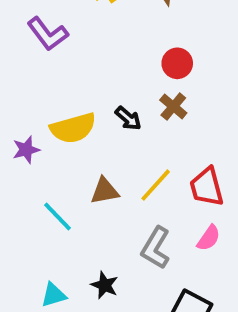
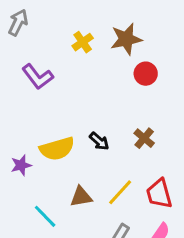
red circle: (177, 63) -> (146, 74), moved
brown cross: (173, 107) -> (144, 138), moved

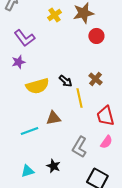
purple star: (21, 165) -> (18, 62), moved
yellow line: (120, 192) -> (79, 98), moved, turned -54
cyan line: (45, 216) -> (29, 131), turned -66

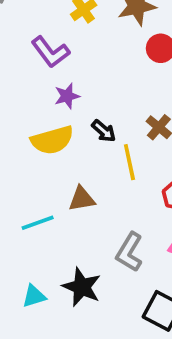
purple L-shape: (24, 38) -> (50, 52), moved
purple star: (18, 62) -> (67, 96), moved
black star: (53, 166) -> (82, 287), size x1.5

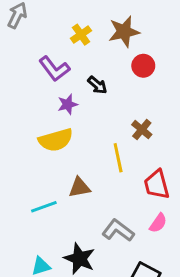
black arrow: (104, 131) -> (97, 85), moved
gray L-shape: (129, 252) -> (118, 230), turned 96

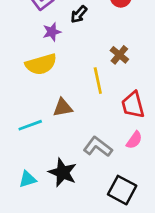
black arrow: (97, 85) -> (79, 14), turned 90

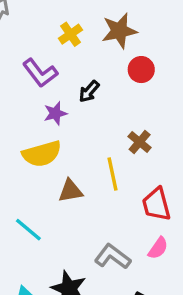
brown triangle: (63, 108) -> (70, 191), moved
cyan line: (30, 125) -> (28, 230), turned 60

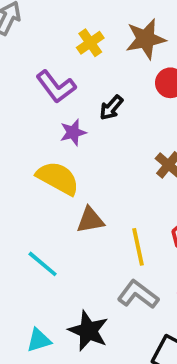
yellow semicircle: (42, 154) -> (58, 178), turned -135
yellow line: (113, 174) -> (138, 247), moved

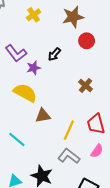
yellow cross: (90, 43) -> (34, 15), moved
purple L-shape: (56, 87) -> (16, 53), moved
yellow line: (138, 247) -> (69, 130), turned 36

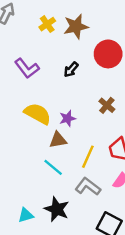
brown star: (73, 17) -> (76, 26), moved
red circle: (87, 41) -> (108, 54), size x1.5
purple star: (34, 68) -> (68, 118), moved
cyan line: (17, 140) -> (53, 167), moved

